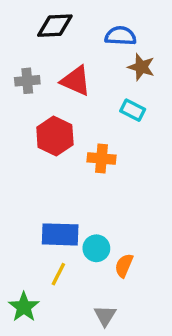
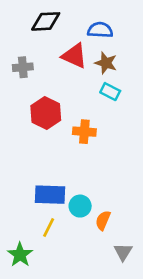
brown star: (141, 67) -> (106, 63), moved
red triangle: (76, 81) -> (74, 56), moved
gray triangle: (105, 316) -> (123, 252), moved

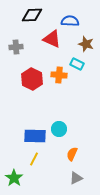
brown star: (106, 63) -> (86, 44), moved
orange cross: (84, 132) -> (59, 75), moved
cyan circle: (80, 206) -> (59, 129), moved
gray triangle: (123, 252) -> (76, 178), moved, turned 32

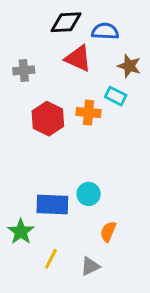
black diamond: (32, 15) -> (66, 22), moved
yellow line: (34, 159) -> (51, 259), moved
green star: (14, 178) -> (21, 232), moved
gray triangle: (76, 178) -> (90, 266), moved

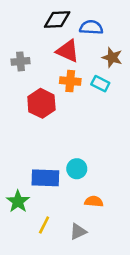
orange cross: (89, 113) -> (70, 81), moved
orange semicircle: (108, 232) -> (94, 201), turned 72

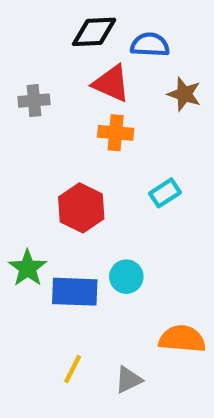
cyan rectangle: (100, 84) -> (165, 193), moved, turned -60
red hexagon: (41, 103) -> (81, 208), moved
green star: (18, 201) -> (28, 268), moved
orange semicircle: (94, 201) -> (182, 339), moved, size x1.5

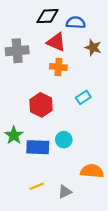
gray cross: (34, 101) -> (17, 51), size x1.5
yellow line: (73, 369) -> (37, 186), turned 40

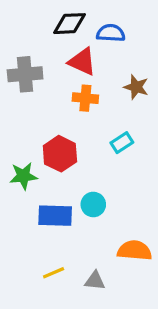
brown star: (93, 48) -> (136, 87), moved
green star: (14, 135) -> (23, 176), moved, turned 30
gray triangle: (65, 192) -> (95, 281), turned 32

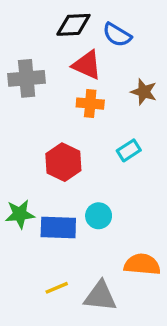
blue semicircle: (111, 33) -> (117, 35), turned -152
green star: (23, 176) -> (20, 214), moved
gray triangle: (95, 281) -> (100, 296), size x1.5

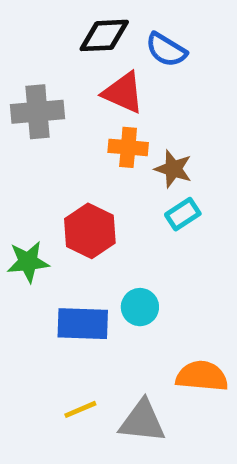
brown star: (144, 92) -> (173, 169), moved
green star: (20, 214) -> (28, 262), moved

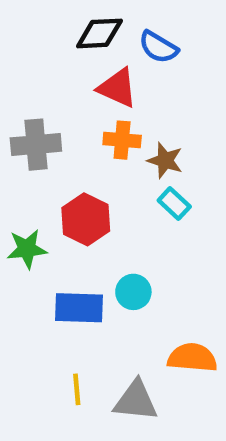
gray cross: (38, 112) -> (36, 145), moved
cyan rectangle: (183, 214) -> (174, 203), turned 76
yellow line: (80, 409) -> (77, 389), turned -72

